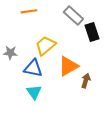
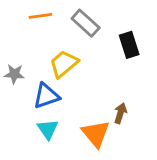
gray rectangle: (73, 16) -> (86, 23), moved
orange triangle: (68, 66) -> (96, 134), moved, turned -40
blue triangle: (33, 68) -> (46, 96), turned -30

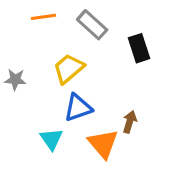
blue triangle: (46, 96) -> (78, 108), moved

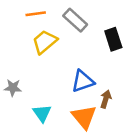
yellow trapezoid: (69, 69) -> (45, 42), moved
gray star: (15, 80) -> (13, 88), moved
blue triangle: (78, 108) -> (83, 81), moved

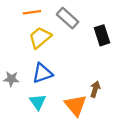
blue triangle: (83, 81) -> (42, 73), moved

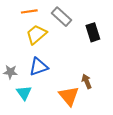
brown arrow: (95, 89) -> (87, 81), turned -40
cyan triangle: (38, 102) -> (24, 93), moved

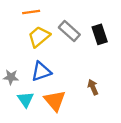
gray rectangle: (62, 17) -> (69, 31), moved
orange triangle: (69, 96) -> (55, 101), moved

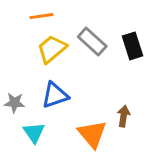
brown arrow: (93, 87) -> (124, 116), turned 32
orange triangle: (55, 101) -> (92, 134), moved

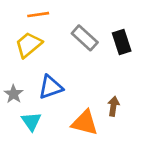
yellow trapezoid: (52, 49) -> (29, 45), moved
gray star: (15, 103) -> (14, 94), turned 30
orange triangle: (92, 134) -> (85, 123), turned -36

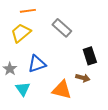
black rectangle: (122, 42) -> (90, 56), moved
brown arrow: (113, 106) -> (83, 78), turned 96

